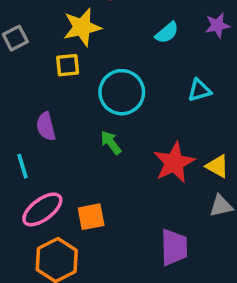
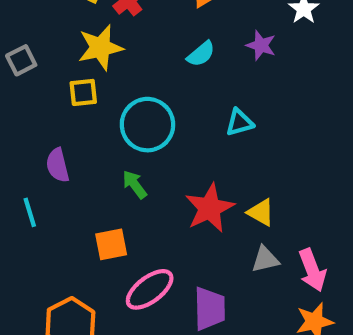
purple star: (217, 25) -> (261, 45), turned 30
pink ellipse: (42, 209) -> (150, 289), moved
orange square: (91, 217) -> (111, 244), moved

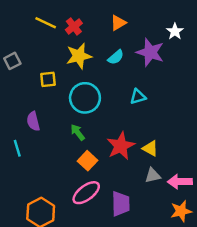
purple star: (261, 45) -> (150, 52), size x1.6
yellow star: (100, 48) -> (79, 56), moved
orange square: (111, 244) -> (87, 161), moved, turned -36
pink arrow: (312, 270) -> (180, 182), turned 110

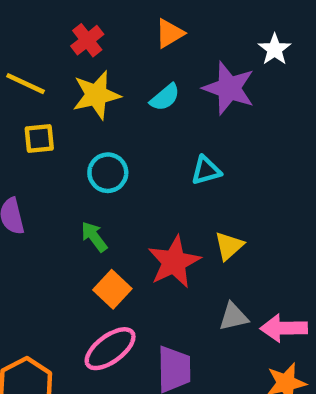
yellow line: (46, 23) -> (26, 84), moved
cyan circle: (85, 98) -> (108, 173), size x0.7
yellow triangle: (150, 148) -> (229, 246), moved, turned 49

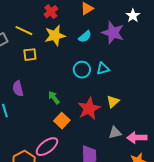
cyan circle: (108, 173) -> (82, 70), moved
pink ellipse: (110, 349) -> (47, 147), moved

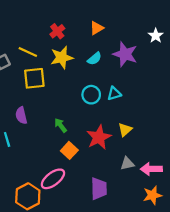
white star: (133, 16) -> (156, 36), moved
yellow square: (30, 55) -> (34, 78), size x1.5

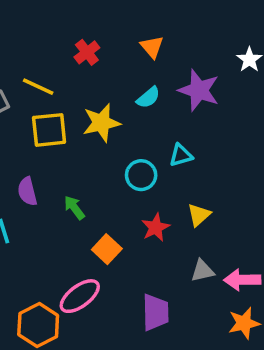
orange triangle: (97, 28) -> (152, 47), turned -40
yellow star: (62, 58) -> (101, 123), moved
cyan circle: (91, 95) -> (141, 175), moved
green arrow: (61, 125) -> (74, 208), moved
red star: (99, 137) -> (156, 227), size x0.7

